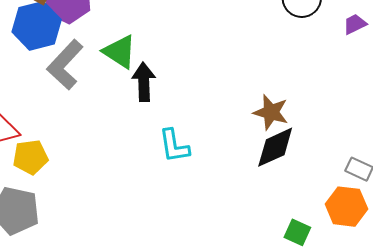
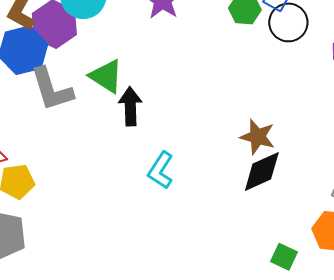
gray L-shape: (65, 65) -> (52, 89), turned -60
cyan L-shape: (174, 146) -> (161, 170), turned 42

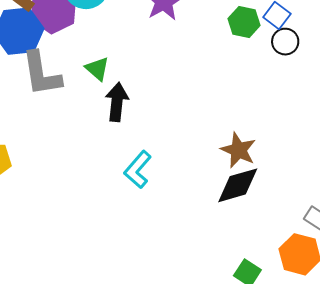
black circle: (288, 22) -> (285, 42), size x0.7
green triangle: (106, 76) -> (97, 69), size x0.7

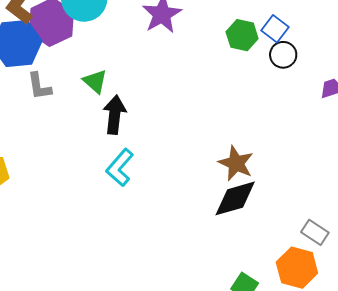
gray L-shape: (41, 74) -> (39, 86), size x0.6
cyan L-shape: (138, 170) -> (120, 168), moved

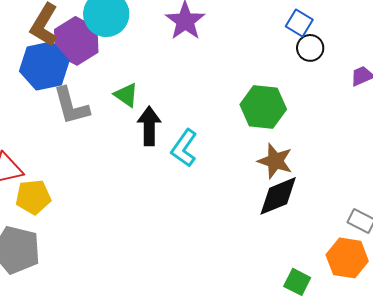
green hexagon: (242, 35) -> (263, 107), moved, size x1.4
gray L-shape: (39, 86) -> (71, 106), size x1.4
cyan L-shape: (120, 168) -> (184, 148), moved

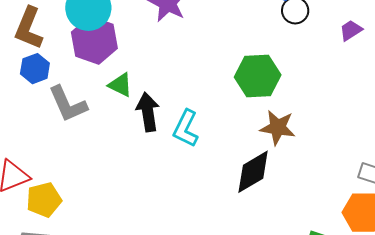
purple hexagon: (76, 41) -> (94, 40), moved
blue hexagon: (44, 66) -> (35, 69), size x0.6
black diamond: (278, 196) -> (253, 172), moved

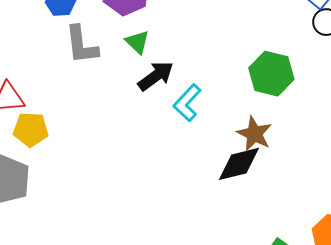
black arrow: (148, 112) -> (156, 76), turned 45
brown star: (278, 128) -> (254, 134), moved

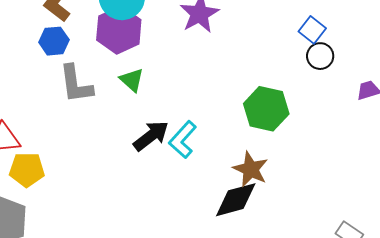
black arrow: (156, 76) -> (151, 136), moved

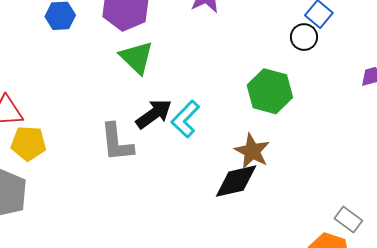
black circle: (320, 56) -> (304, 37), moved
green triangle: (132, 80) -> (137, 58), size x1.4
gray L-shape: (76, 84) -> (117, 142), moved

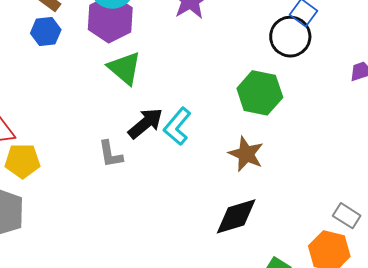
black circle: (304, 37) -> (290, 37), size x1.5
gray L-shape: (117, 142) -> (110, 154), size x0.7
black diamond: (236, 181) -> (236, 216), moved

